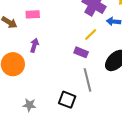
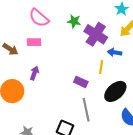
yellow line: (91, 34) -> (101, 67), moved, turned -40

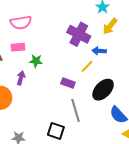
pink semicircle: (39, 18) -> (21, 23), turned -45
green star: (74, 21) -> (36, 61), moved
yellow line: (101, 67) -> (87, 66), turned 40

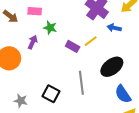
yellow line: (87, 66) -> (91, 41), moved
purple rectangle: (68, 83) -> (73, 46), moved
black square: (56, 131) -> (51, 94), moved

